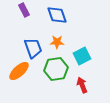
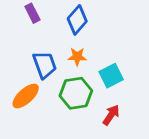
blue diamond: (57, 15) -> (77, 20), turned 60
red arrow: (82, 85) -> (111, 115), turned 56

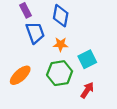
blue diamond: (77, 20) -> (61, 16), turned -30
blue trapezoid: (45, 65) -> (35, 33), moved

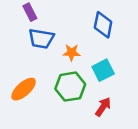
blue diamond: (61, 16) -> (103, 25), moved
blue trapezoid: (35, 33) -> (41, 39), turned 120

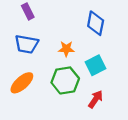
blue trapezoid: (41, 39) -> (27, 44), moved

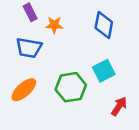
orange star: (66, 49) -> (54, 25), moved
red arrow: (96, 99) -> (119, 106), moved

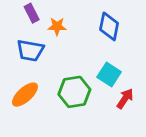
cyan square: (104, 71) -> (109, 75), turned -30
red arrow: (119, 106) -> (125, 99), moved

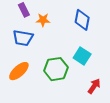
red arrow: (125, 99) -> (94, 86), moved

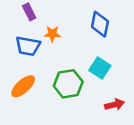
orange star: (43, 20) -> (52, 34), moved
red arrow: (94, 86) -> (115, 105), turned 42

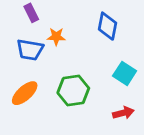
cyan square: (100, 68) -> (125, 73), moved

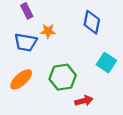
red arrow: (123, 113) -> (84, 101), moved

